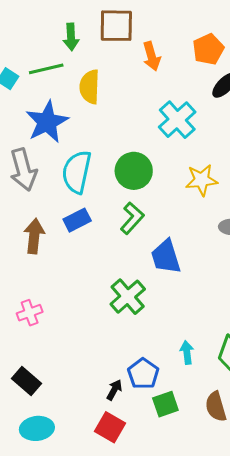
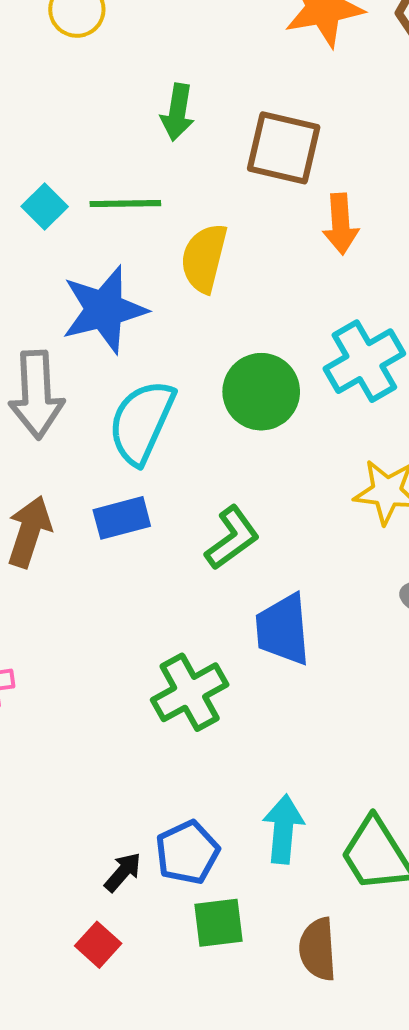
green arrow: (71, 37) -> (177, 112), moved
green circle: (134, 171) -> (261, 392), moved
cyan arrow: (187, 353) -> (283, 829), size x1.4
red square: (110, 427) -> (98, 945), size x0.7

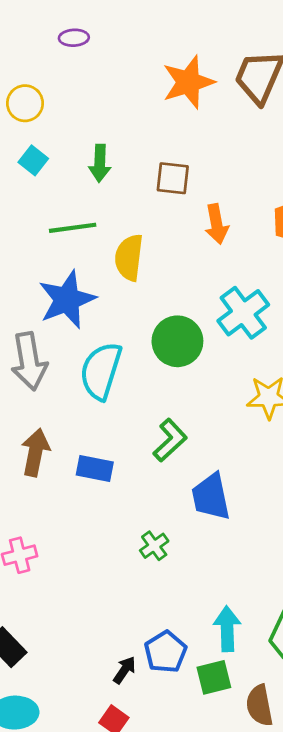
brown square: (284, 148) -> (173, 178), size x0.7
cyan square: (45, 207) -> (33, 160), moved
blue rectangle: (122, 518) -> (95, 469), moved, turned 33
green cross: (190, 692) -> (154, 546), size x0.6
green square: (219, 923) -> (214, 677), moved

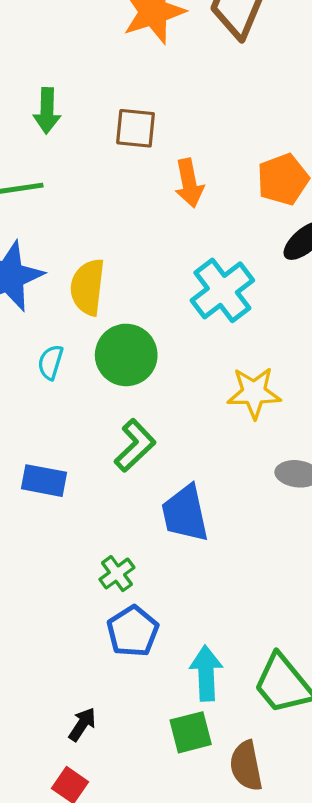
yellow semicircle: (129, 257) -> (88, 287), moved
green circle: (177, 341) -> (126, 355), moved
cyan semicircle: (101, 371) -> (50, 362), size x0.5
blue pentagon: (166, 652) -> (133, 631), moved

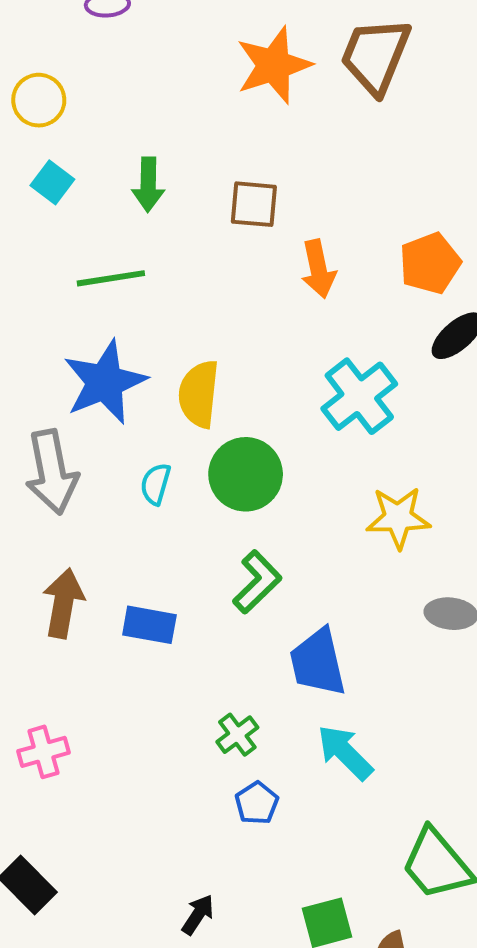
blue pentagon: (133, 631) -> (257, 803), size x0.7
cyan arrow: (206, 673) -> (345, 752), moved, turned -42

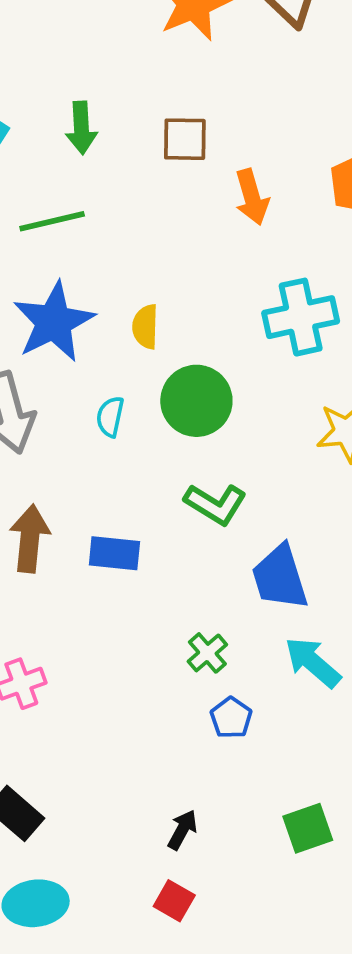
yellow semicircle: (199, 394) -> (145, 327), size x0.7
cyan cross: (359, 396) -> (301, 317), turned 30
green L-shape: (257, 582) -> (215, 504), turned 80

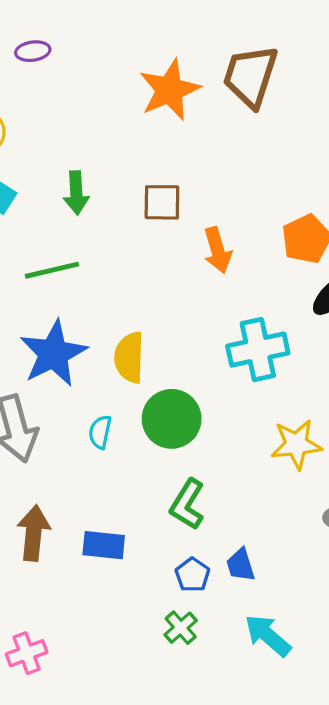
yellow semicircle: (145, 327) -> (129, 357), size x1.4
green L-shape: (215, 504) -> (187, 504), turned 90
blue trapezoid: (280, 577) -> (241, 565), size x0.6
blue pentagon: (231, 718) -> (192, 575), moved

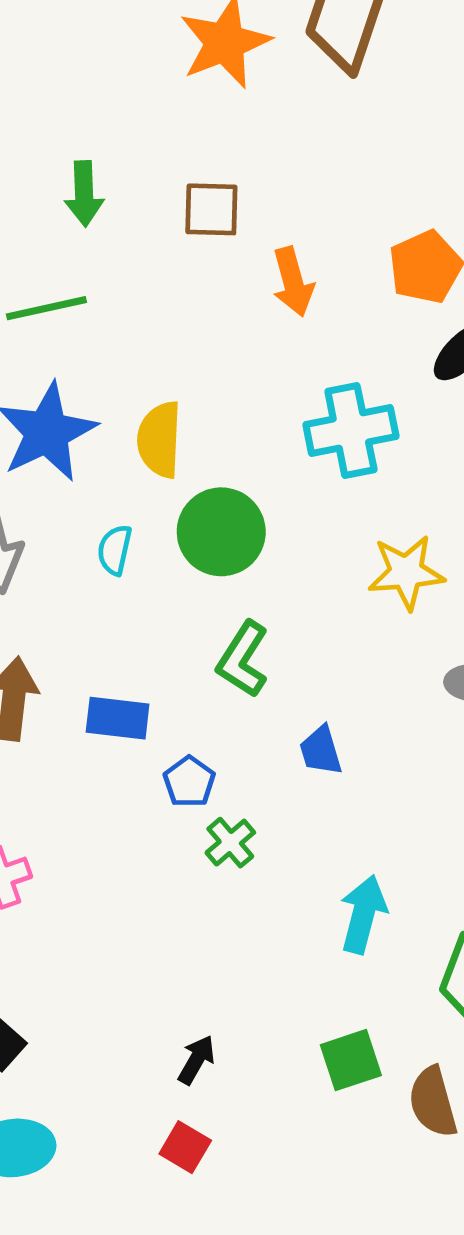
blue pentagon: (192, 575) -> (189, 782), moved
cyan arrow: (268, 635) -> (363, 914), moved, turned 63

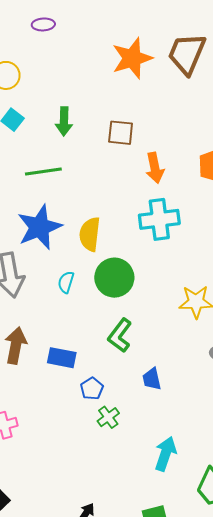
cyan cross: (351, 431) -> (159, 219), moved

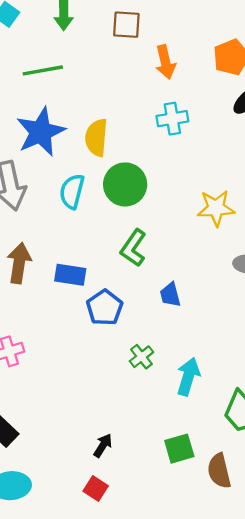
cyan cross: (159, 219) -> (172, 119), size x0.7
cyan semicircle: (66, 282) -> (72, 191), size x1.4
blue pentagon: (92, 389) -> (105, 308), size x1.4
green cross: (108, 417) -> (141, 357), moved

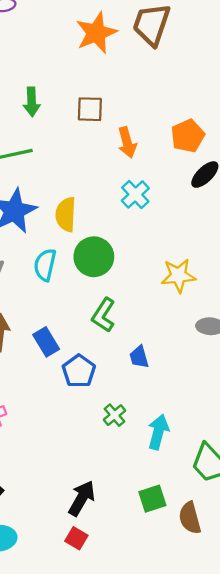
cyan cross: (172, 119) -> (135, 194), turned -32
blue rectangle: (70, 275) -> (46, 342), turned 52
black arrow: (103, 446) -> (82, 498), size x1.6

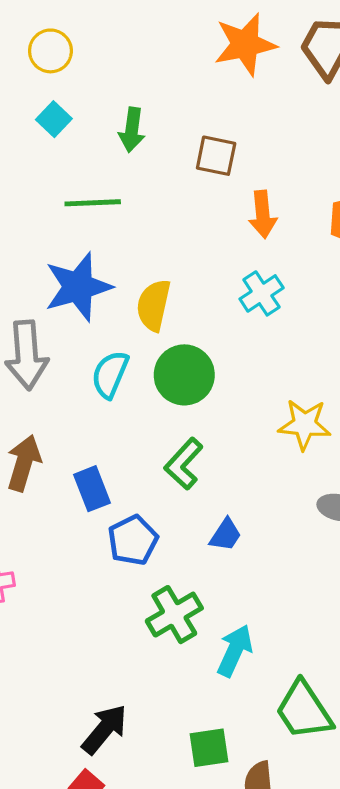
blue trapezoid: (139, 357) -> (226, 535), turned -140
green cross: (114, 415) -> (174, 615), size x1.6

